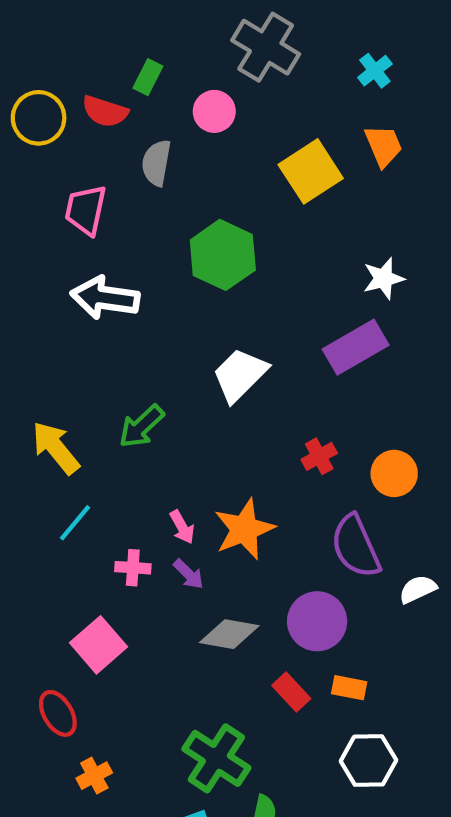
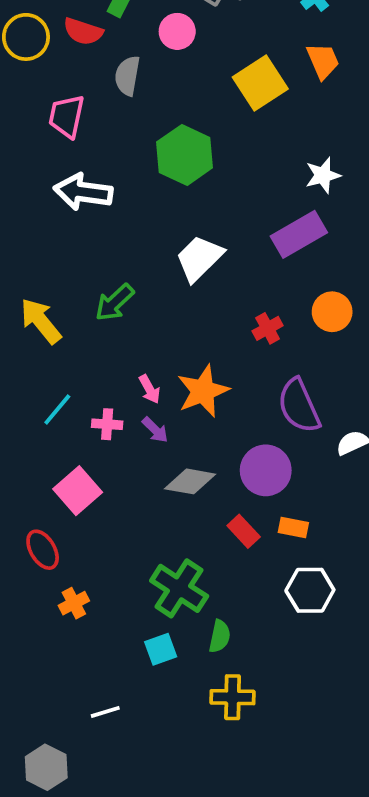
orange circle: (394, 473) -> (332, 312), moved
cyan line: (75, 523) -> (57, 409), moved

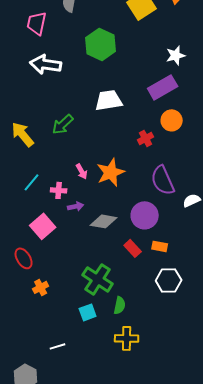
white trapezoid: (199, 258) -> (109, 100), turned 36
orange circle: (332, 312) -> (172, 120), moved
purple arrow: (155, 430) -> (76, 206), moved, turned -56

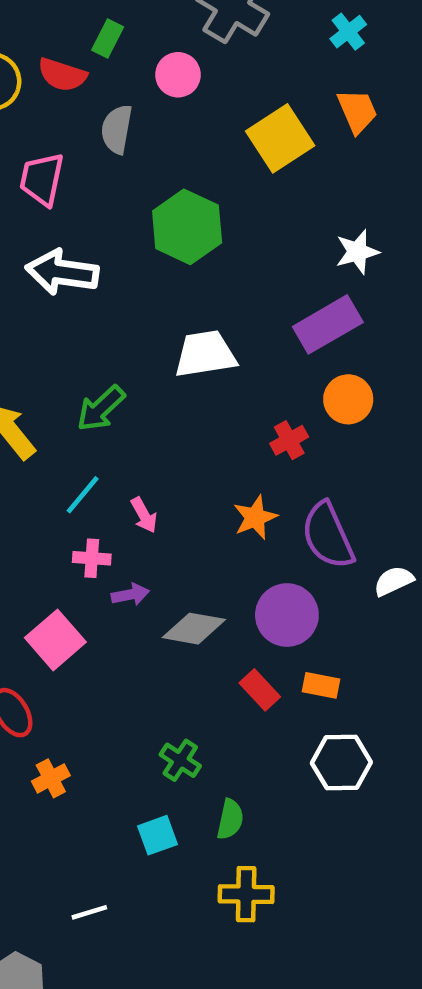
orange star: (111, 172) -> (255, 517), moved, size x0.7
cyan line: (32, 182) -> (83, 495), moved
green cross: (98, 279) -> (180, 760), size x0.6

